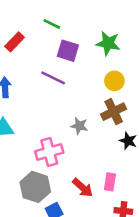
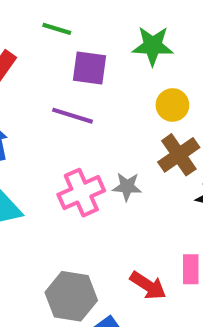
pink cross: (49, 152) -> (81, 193), moved

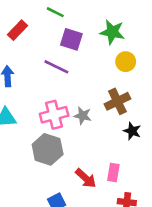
yellow circle: (172, 105) -> (126, 62), moved
gray hexagon: (71, 296) -> (48, 149), moved

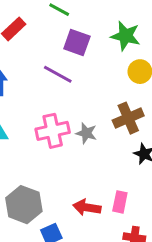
gray hexagon: (48, 149) -> (24, 205), moved
red arrow: (86, 178) -> (87, 207), turned 145

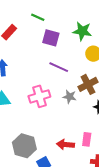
purple line: (58, 74) -> (59, 67), moved
gray star: (86, 133) -> (69, 97), moved

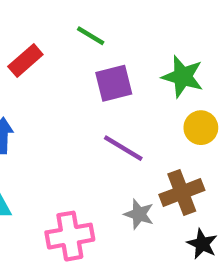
purple square: (51, 38) -> (114, 83), turned -36
pink cross: (39, 96) -> (70, 236), moved

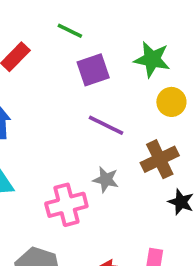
gray star: (139, 214) -> (106, 180), moved

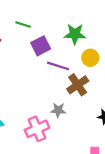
purple line: (106, 125) -> (58, 66), moved
brown cross: (160, 159) -> (78, 85), moved

